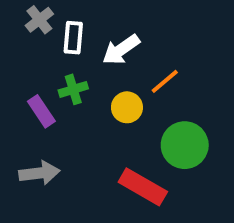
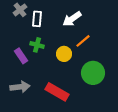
white arrow: (121, 50) -> (72, 19), moved
green cross: (73, 89) -> (37, 45), turned 32
red rectangle: (143, 187) -> (57, 92), moved

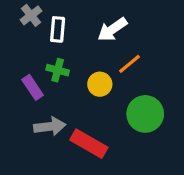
gray arrow: (20, 87) -> (50, 126), moved

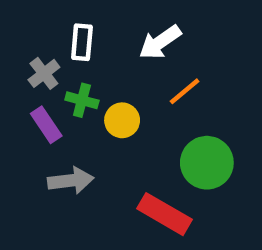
gray cross: (31, 15) -> (44, 73), moved
yellow circle: (100, 84) -> (122, 120), moved
red rectangle: (89, 144) -> (164, 214), moved

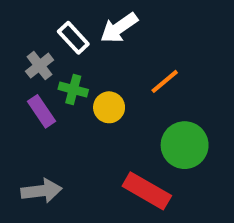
white rectangle: (82, 42) -> (73, 38), turned -48
white arrow: (160, 42) -> (119, 28), moved
gray arrow: (71, 181) -> (41, 191), moved

